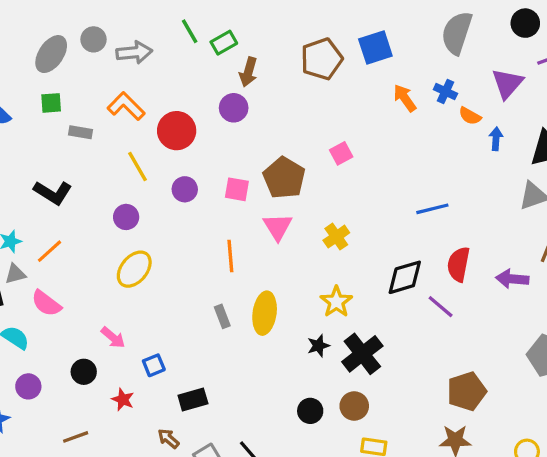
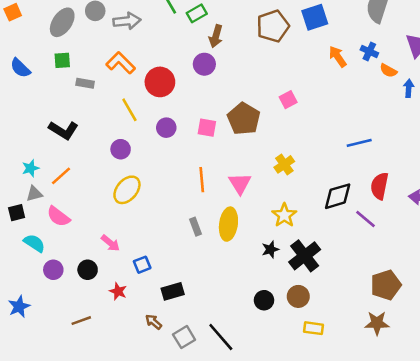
pink triangle: (278, 227) -> (240, 183), moved
purple circle: (28, 386) -> (53, 270), moved

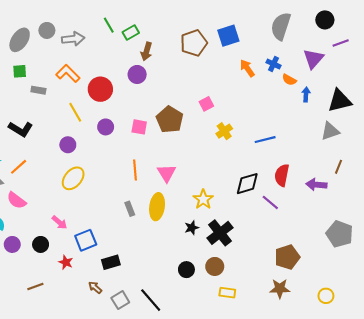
yellow cross: (284, 164) -> (224, 131), moved
blue square: (142, 265) -> (86, 240), size x1.5

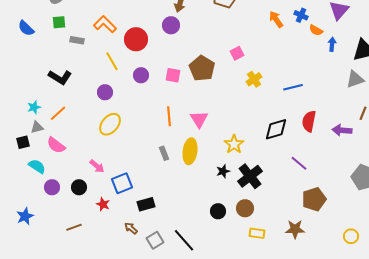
purple line: (270, 202) -> (299, 163), moved
brown star: (280, 288) -> (295, 229), moved

